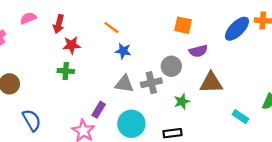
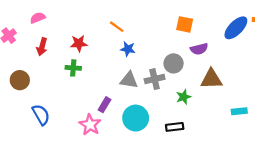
red arrow: (59, 24) -> (42, 47), moved
cyan rectangle: (241, 117) -> (239, 111), turned -40

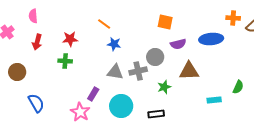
pink semicircle: (38, 18) -> (33, 16), turned -72
blue ellipse: (236, 28) -> (211, 39), moved, turned 40

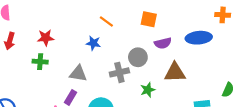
orange line: (104, 24) -> (106, 21), moved
gray triangle: (115, 72) -> (78, 74), moved

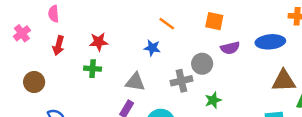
brown triangle: (175, 72) -> (284, 81), moved

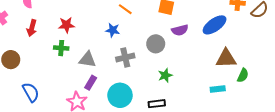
blue ellipse: (270, 42) -> (215, 25), turned -30
gray cross: (181, 81) -> (125, 57), moved
gray triangle: (135, 82) -> (87, 60), moved

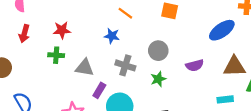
purple semicircle: (180, 30) -> (195, 65), moved
gray cross: (125, 57) -> (125, 65), turned 30
green star: (165, 75) -> (158, 79), moved
purple rectangle: (91, 83) -> (99, 90), moved

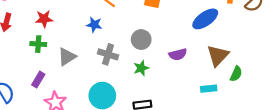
brown triangle: (234, 67) -> (218, 56), turned -45
gray triangle: (85, 68) -> (67, 57), turned -42
purple rectangle: (99, 90) -> (38, 80), moved

